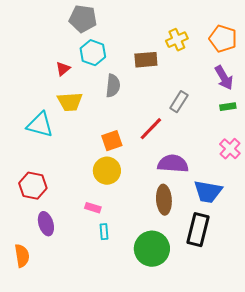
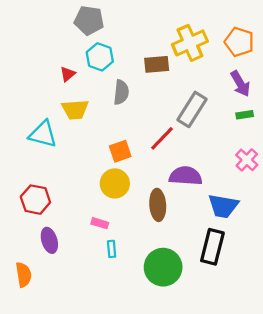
yellow cross: (177, 40) -> (190, 43), size x1.5
gray rectangle: (179, 102) -> (192, 109), size x1.5
brown ellipse: (164, 200) -> (158, 205), moved

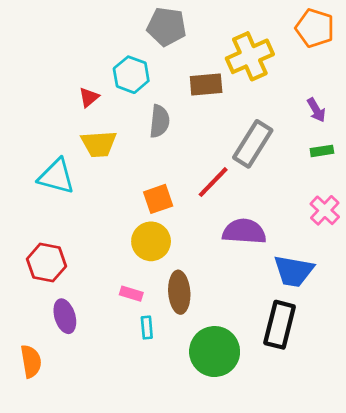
gray pentagon: (89, 20) -> (167, 27), moved
orange pentagon: (239, 42) -> (315, 28), moved
purple arrow: (240, 84) -> (316, 110), size x0.7
brown ellipse: (158, 205) -> (179, 292), moved

